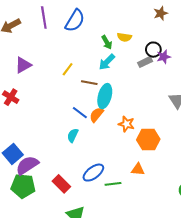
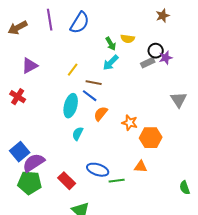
cyan ellipse: (105, 96) -> (71, 106), moved
blue line: (80, 113) -> (90, 96), moved
blue ellipse: (93, 173) -> (98, 170), turned 55

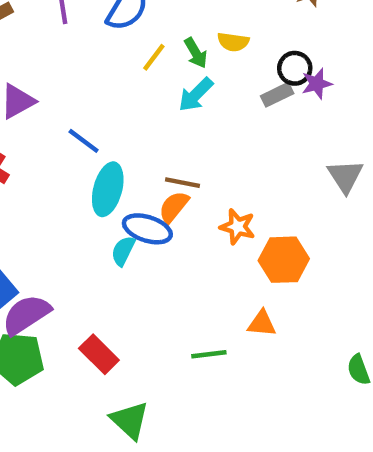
yellow line: (73, 70) -> (154, 57), moved
brown line: (94, 83) -> (183, 183), moved
blue line: (90, 96) -> (84, 141), moved
blue ellipse: (98, 170) -> (147, 229), moved

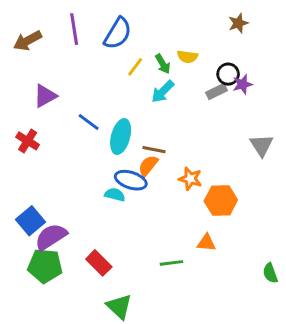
cyan ellipse: (108, 189) -> (121, 137), moved
cyan semicircle: (123, 251) -> (115, 195), turned 78

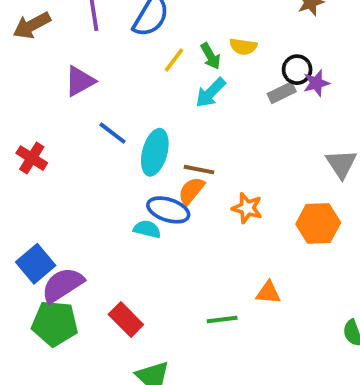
purple triangle: (45, 96) -> (80, 81), moved
orange hexagon: (221, 200) -> (318, 223), moved

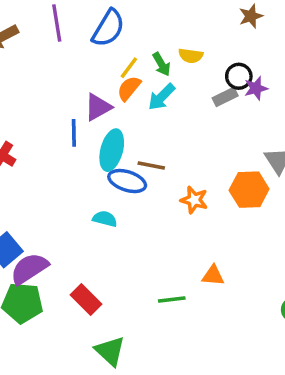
purple triangle: (80, 81) -> (98, 107), moved
blue line: (113, 133) -> (74, 133), turned 52
orange semicircle: (191, 191) -> (129, 88), moved
blue ellipse: (168, 210) -> (127, 181), moved
orange hexagon: (318, 223) -> (249, 190), moved

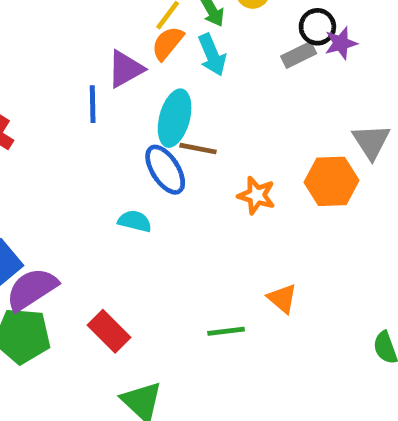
cyan arrow: (162, 97) -> (212, 55), turned -68
cyan ellipse: (112, 150) -> (175, 118), moved
blue ellipse: (127, 181) -> (165, 170), turned 39
orange triangle: (213, 275) -> (282, 298), turned 35

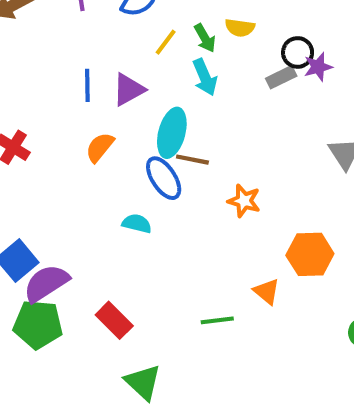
orange semicircle: (168, 43) -> (100, 147), moved
blue line: (93, 104) -> (87, 85), moved
orange hexagon: (331, 181) -> (310, 254), moved

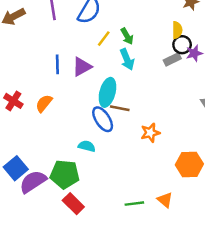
yellow semicircle: (240, 28) -> (177, 30), moved, turned -98
orange semicircle: (100, 147) -> (44, 103), moved
orange star: (244, 201) -> (150, 133), turned -30
orange triangle: (267, 291) -> (165, 200), moved
green pentagon: (38, 324) -> (65, 174), moved

